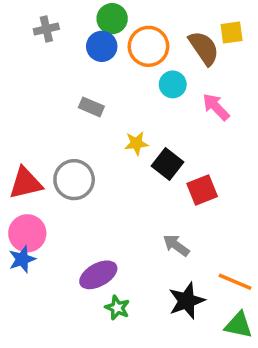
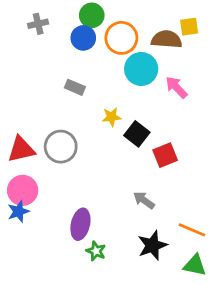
brown semicircle: (204, 48) -> (167, 39), turned -52
cyan circle: (173, 84) -> (141, 69), size x1.5
purple ellipse: (98, 275) -> (80, 224), turned -48

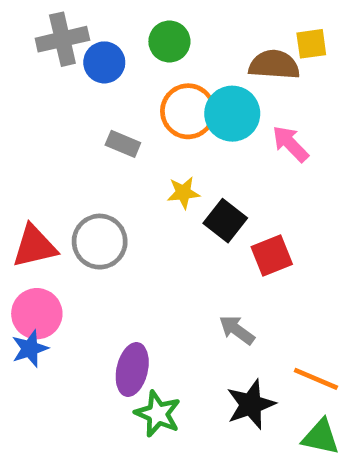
green circle: (92, 15) -> (169, 41), moved
gray cross: (38, 24) -> (62, 39), size x1.5
blue circle: (83, 38) -> (104, 62), moved
orange circle: (121, 38) -> (188, 111), moved
green star: (96, 251) -> (158, 414), size x1.4

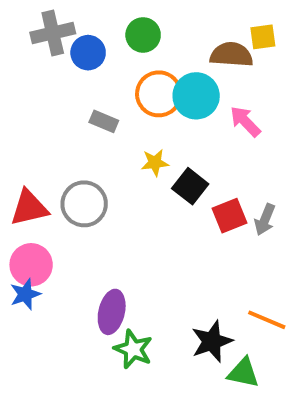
gray arrow: (237, 330) -> (265, 220), moved, turned -104
green triangle: (321, 437) -> (243, 373), moved

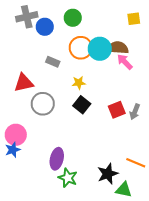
brown semicircle: (231, 55) -> (118, 48), moved
black square: (190, 186) -> (82, 105), moved
red triangle: (29, 208) -> (24, 83), moved

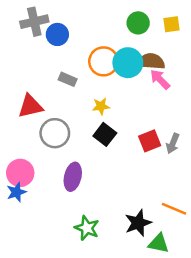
green circle: (73, 18) -> (138, 23), moved
purple ellipse: (57, 159) -> (73, 177), moved

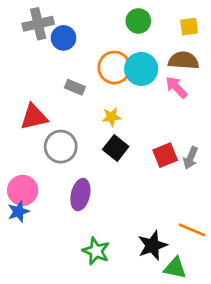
green circle: (138, 23) -> (138, 21), moved
brown semicircle: (151, 61) -> (183, 60), moved

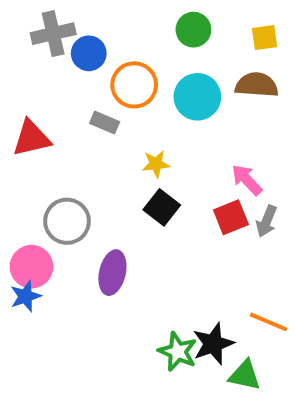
orange circle: (114, 68) -> (134, 85), moved
pink arrow: (176, 87) -> (247, 180), moved
red triangle: (34, 117) -> (31, 138), moved
gray circle: (61, 147) -> (67, 221), moved
green star: (96, 251) -> (178, 352), moved

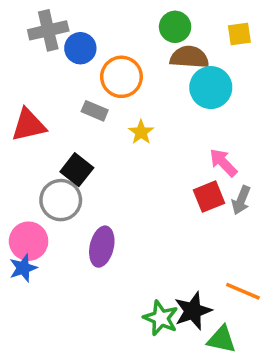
brown semicircle: (257, 85) -> (189, 57), moved
cyan circle: (197, 97) -> (211, 88), moved
yellow star: (156, 164) -> (141, 132), moved, turned -30
black square: (162, 207) -> (77, 170), moved

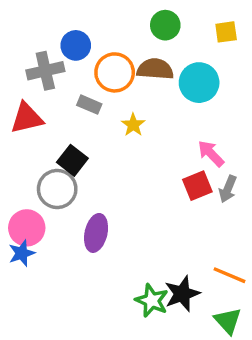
gray cross: (48, 30) -> (45, 71), moved
brown semicircle: (189, 57) -> (155, 69), moved
green triangle: (221, 339) -> (228, 321), moved, turned 36

